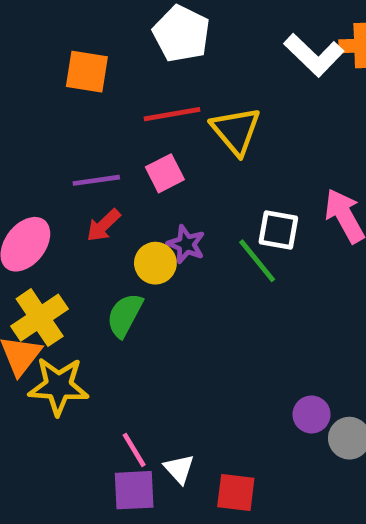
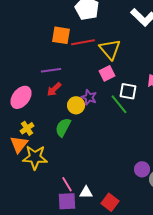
orange square: (87, 72) -> (61, 35), moved
pink square: (165, 173) -> (107, 73), moved
yellow cross: (40, 318) -> (27, 128), size x0.6
white triangle: (179, 469) -> (86, 192), turned -48
red square: (236, 493) -> (110, 202), turned 30

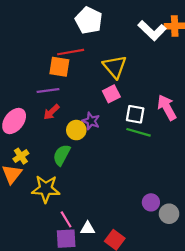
orange square: (61, 35) -> (59, 67), moved
red line: (83, 42) -> (71, 52), moved
green line: (119, 104) -> (138, 132), moved, turned -35
yellow star: (35, 157) -> (46, 189), moved

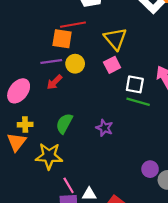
purple star: (91, 121) -> (104, 128), moved
yellow circle: (76, 130) -> (75, 64), moved
yellow cross: (21, 156) -> (25, 125), turned 32

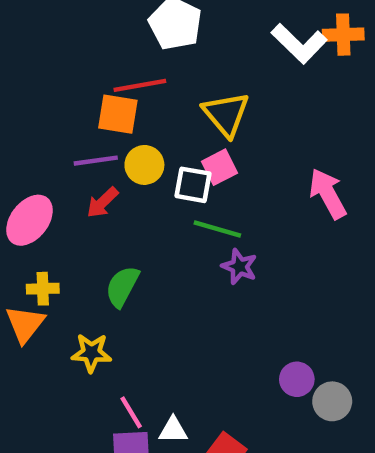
white square: (135, 84) -> (193, 185), moved
green line: (138, 102) -> (217, 229), moved
purple star: (104, 128) -> (239, 267), moved
yellow star: (49, 156) -> (91, 353), size x0.7

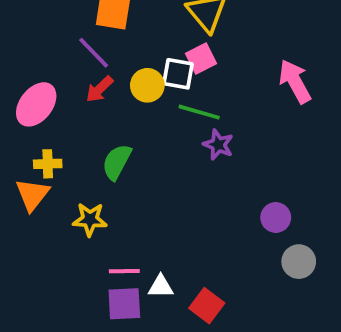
purple line: (96, 161) -> (94, 53), turned 54
yellow circle: (144, 165) -> (147, 85), moved
purple circle: (297, 379) -> (276, 217), moved
pink line: (131, 412) -> (124, 271), turned -60

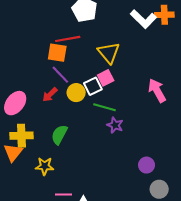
purple line: (94, 53) -> (60, 75), moved
white square: (178, 74) -> (93, 86), turned -36
yellow cross: (48, 164) -> (21, 136), size x1.5

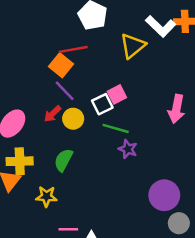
orange square: (57, 53) -> (61, 65), turned 30
yellow triangle: (109, 53) -> (133, 46), moved, turned 30
pink arrow: (157, 90) -> (176, 109), turned -140
yellow circle: (76, 93) -> (73, 119), moved
purple circle: (147, 165) -> (164, 195), size x1.6

